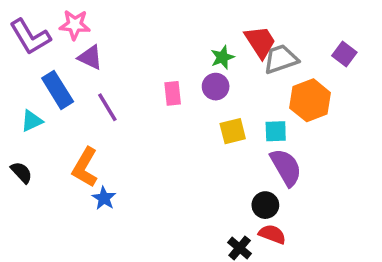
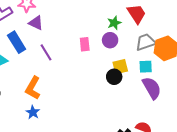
gray trapezoid: (281, 59) -> (146, 42), moved
blue star: (104, 198) -> (33, 112), moved
black circle: (265, 205) -> (114, 77), moved

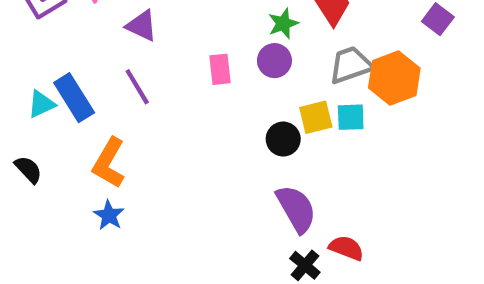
purple triangle: (36, 23) -> (142, 26), moved
blue rectangle: (17, 42) -> (74, 98), moved
yellow square: (120, 67) -> (316, 117), moved
purple semicircle: (152, 88) -> (296, 209), moved

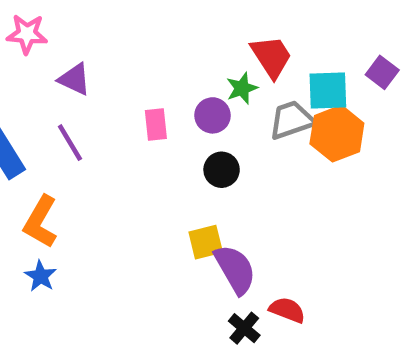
green star: (283, 24) -> (242, 88), moved
yellow square: (316, 117) -> (206, 242), moved
cyan square: (351, 117) -> (328, 91), moved, size x1.4
black circle: (283, 139) -> (222, 170), moved

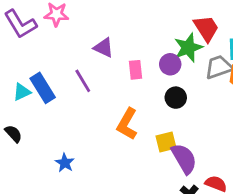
purple triangle: (74, 79) -> (104, 48), moved
green star: (242, 88) -> (188, 48), size x1.5
orange L-shape: (41, 222) -> (127, 124), moved

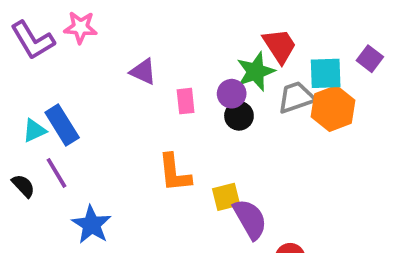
purple line: (83, 81) -> (57, 173), moved
black circle: (176, 98) -> (239, 116), moved
orange L-shape: (127, 124) -> (174, 173), turned -36
blue star: (65, 163) -> (92, 225), size x1.5

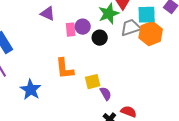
purple circle: (232, 94) -> (83, 27), moved
purple semicircle: (250, 219) -> (106, 94), size x0.6
blue star: (92, 225) -> (31, 90), moved

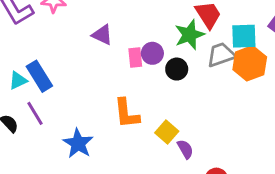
yellow square: (93, 82) -> (167, 132), turned -35

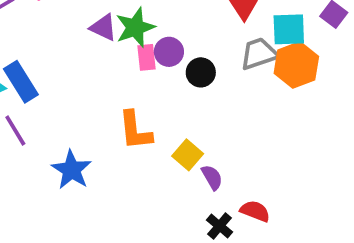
green star: (190, 35) -> (135, 27), moved

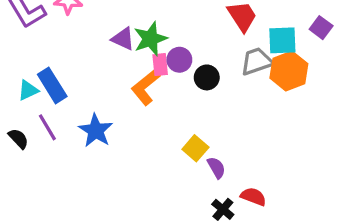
orange L-shape: (135, 130) -> (146, 87), moved, turned 57
blue star: (72, 170) -> (96, 131), moved

